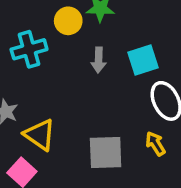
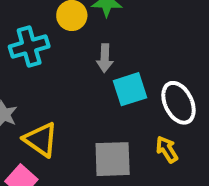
cyan square: (143, 60) -> (130, 89), moved

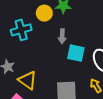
cyan square: (130, 89) -> (76, 53), turned 30

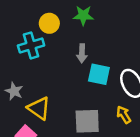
yellow circle: (44, 13) -> (49, 23), moved

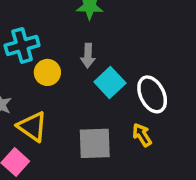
yellow circle: (49, 23) -> (47, 72), moved
cyan square: (99, 74) -> (110, 83), turned 35

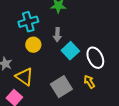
cyan cross: (22, 45) -> (28, 22), moved
gray square: (95, 143) -> (61, 87), turned -30

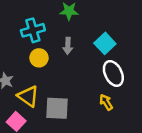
cyan square: (70, 51) -> (105, 43), moved
gray square: (61, 87) -> (57, 108), moved, turned 35

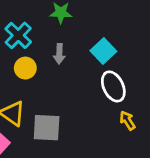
cyan cross: (33, 30) -> (18, 35), turned -30
yellow arrow: (106, 102) -> (127, 121), moved

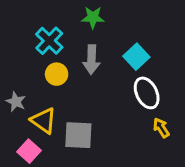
gray arrow: (59, 54) -> (91, 60), size x1.4

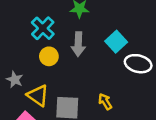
white ellipse: (147, 93) -> (138, 64), moved, turned -50
yellow arrow: (161, 128) -> (105, 102), moved

